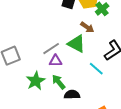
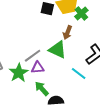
brown arrow: (87, 27) -> (67, 33), turned 80
green star: (36, 81) -> (19, 73), moved

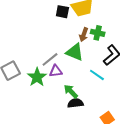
green cross: (81, 13) -> (98, 33), moved, turned -32
green arrow: (42, 89) -> (71, 91), moved

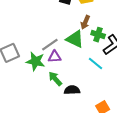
green cross: (98, 33) -> (98, 35), moved
green star: (37, 77) -> (36, 61), turned -30
green arrow: (71, 91) -> (55, 79), moved

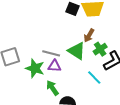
green cross: (98, 35) -> (100, 49), turned 32
gray line: (50, 45) -> (51, 53), turned 42

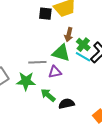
purple triangle: (54, 66) -> (55, 72), moved
cyan line: (94, 78) -> (83, 57), moved

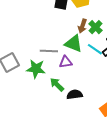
green cross: (83, 45) -> (96, 27), moved

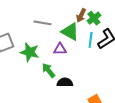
cyan line: (95, 49) -> (91, 40), turned 56
gray line: (49, 51) -> (43, 23), moved

